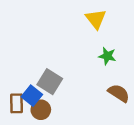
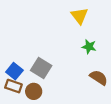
blue square: (32, 96) -> (14, 71), moved
brown rectangle: (17, 103) -> (13, 86), turned -70

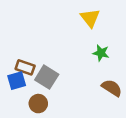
blue square: (14, 71) -> (17, 81), turned 35
brown rectangle: (13, 86) -> (25, 67), moved

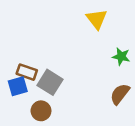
green star: (101, 53) -> (121, 56), moved
brown semicircle: (112, 88) -> (120, 94), turned -85

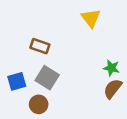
green star: (121, 56) -> (111, 68), moved
brown rectangle: (27, 72) -> (40, 46), moved

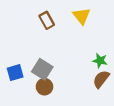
brown rectangle: (40, 46) -> (47, 20), moved, turned 42
brown circle: (39, 104) -> (44, 87), moved

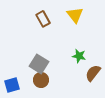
green star: (100, 61) -> (79, 56), moved
blue square: (15, 73) -> (12, 85), moved

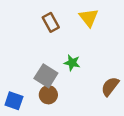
green star: (79, 56) -> (72, 63), moved
blue square: (12, 85) -> (14, 101), turned 35

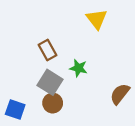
brown rectangle: (51, 22) -> (47, 50), moved

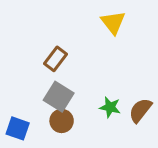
brown rectangle: (47, 50) -> (56, 59), turned 66
green star: (78, 68) -> (110, 107), moved

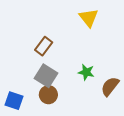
green star: (110, 107) -> (86, 72), moved

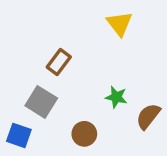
gray square: (46, 76) -> (41, 102), moved
brown circle: (48, 95) -> (84, 134), moved

